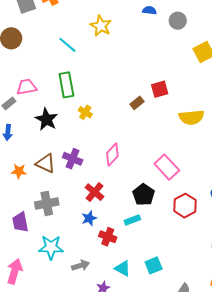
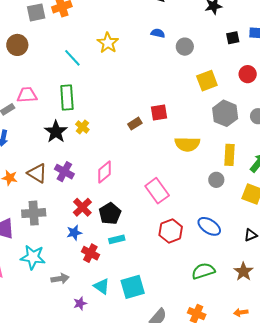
black star: (46, 119) -> (56, 132), moved
black pentagon: (144, 195) -> (110, 214), moved
cyan square: (154, 265) -> (133, 287), size x1.4

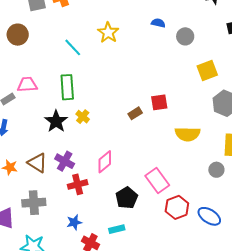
red cross: (82, 207) -> (78, 184), moved, turned 30
black pentagon: (110, 214) -> (127, 198), moved
red hexagon: (171, 231) -> (177, 207), moved

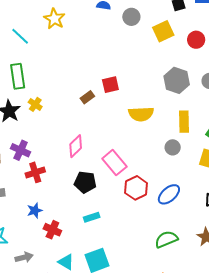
yellow square: (207, 71) -> (163, 31), moved
pink diamond: (105, 162) -> (76, 146), moved
black pentagon: (127, 198) -> (85, 182), turned -30
blue ellipse: (209, 216) -> (169, 194), turned -70
cyan rectangle: (117, 229) -> (92, 217), moved

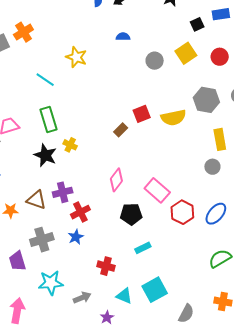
gray circle: (131, 17) -> (155, 61), moved
yellow semicircle: (141, 114) -> (173, 118), moved
purple cross: (21, 150) -> (63, 192), turned -30
blue star: (35, 210) -> (76, 237), moved

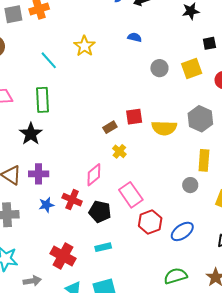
yellow cross: (70, 145) -> (119, 151), moved
red cross: (80, 212) -> (72, 200), moved, turned 36
blue star: (76, 237) -> (46, 205), moved
red cross: (106, 266) -> (63, 256), size x1.4

